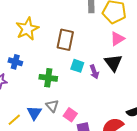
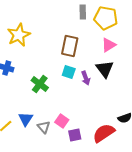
brown rectangle: (65, 40) -> (70, 46), moved
green cross: (48, 78) -> (40, 84), turned 30
gray triangle: (52, 106) -> (44, 127), moved

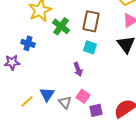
purple arrow: (86, 78) -> (78, 69), moved
green cross: (40, 84) -> (61, 26), moved

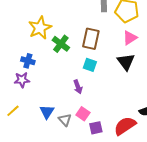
purple star: (12, 62) -> (22, 80), moved
yellow line: (27, 101) -> (13, 111), moved

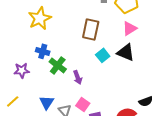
green cross: (61, 44) -> (58, 65), moved
blue cross: (28, 61) -> (43, 51), moved
black triangle: (126, 62) -> (126, 52), turned -30
cyan square: (90, 65) -> (103, 55), moved, turned 32

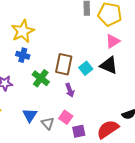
brown rectangle: (91, 29) -> (64, 64), moved
blue cross: (43, 51) -> (23, 55), moved
purple arrow: (78, 77) -> (70, 90), moved

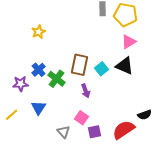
yellow star: (23, 31) -> (39, 32), size x0.6
blue cross: (23, 55) -> (39, 70), moved, turned 32
blue triangle: (30, 115) -> (39, 108), moved
gray triangle: (48, 123) -> (64, 132), moved

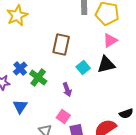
yellow star: (39, 32) -> (17, 16), moved, size x1.5
brown rectangle: (80, 65) -> (61, 44), moved
black triangle: (125, 66) -> (106, 64), turned -36

